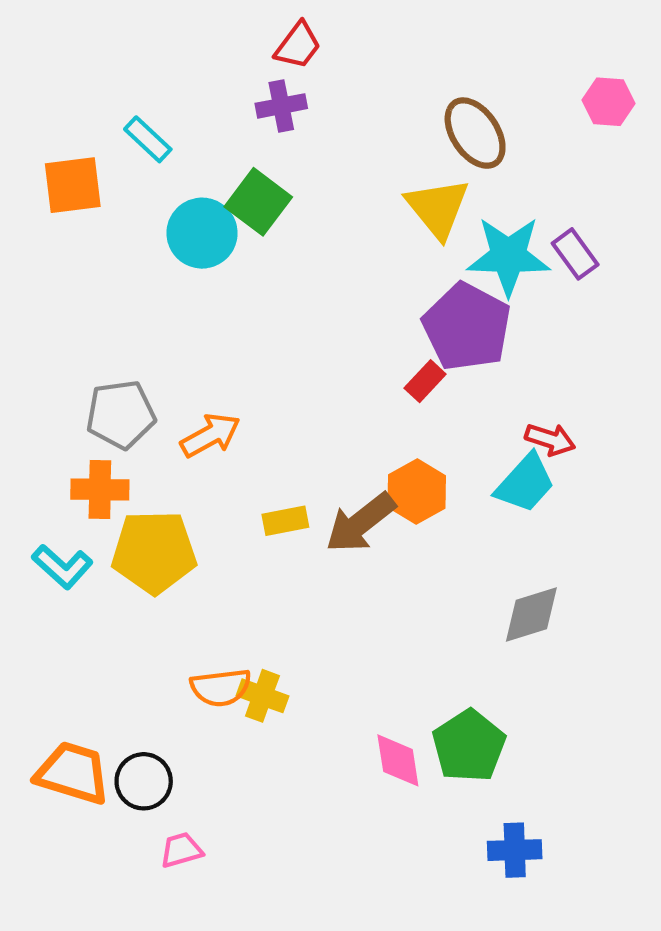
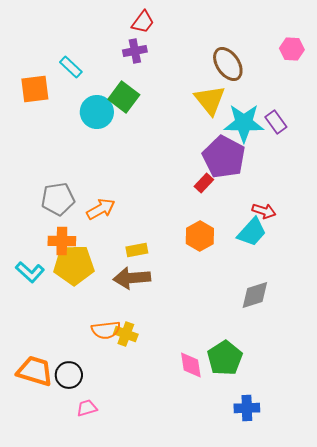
orange cross: (100, 489) -> (62, 241), moved
brown arrow: (360, 523) -> (132, 278), moved, turned 33

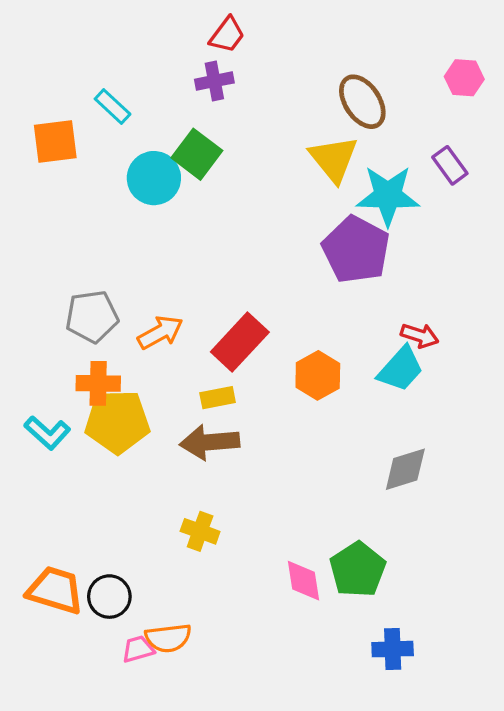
purple rectangle: (276, 122) -> (450, 165), moved
red rectangle: (204, 183) -> (240, 342), moved, size x1.8
orange semicircle: (106, 330) -> (168, 638), moved

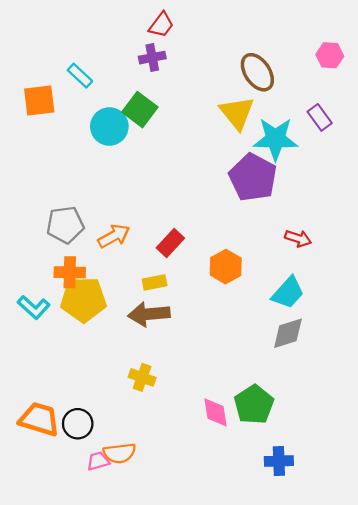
red rectangle: (240, 342) -> (170, 243), size x0.7
cyan trapezoid: (401, 369) -> (288, 293), moved

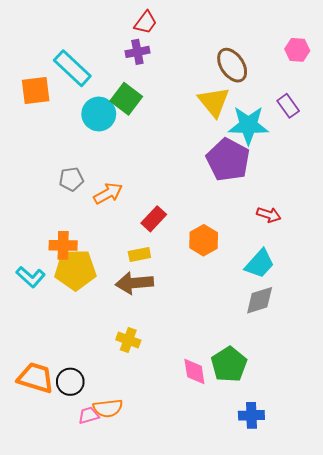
cyan rectangle: (80, 76) -> (72, 68), size x1.6
gray pentagon: (65, 225) -> (71, 179), moved, size x0.7
orange arrow: (114, 236) -> (108, 193), moved

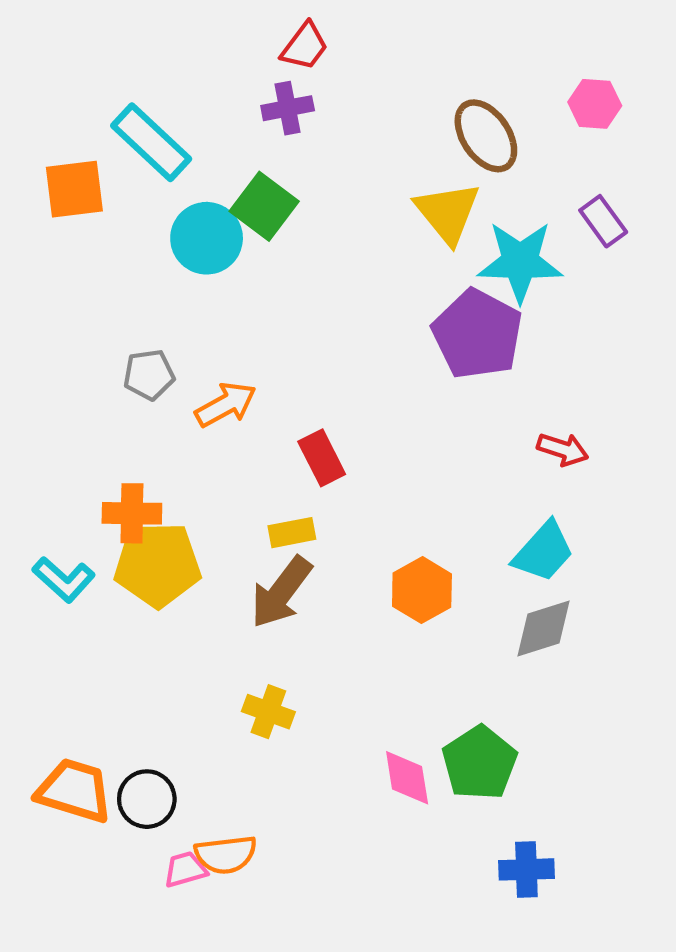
pink hexagon: (297, 50) -> (595, 104), moved
red rectangle: (154, 219) -> (322, 458), turned -70
orange hexagon: (204, 240) -> (422, 590), moved
brown arrow: (134, 283) -> (281, 592), turned -48

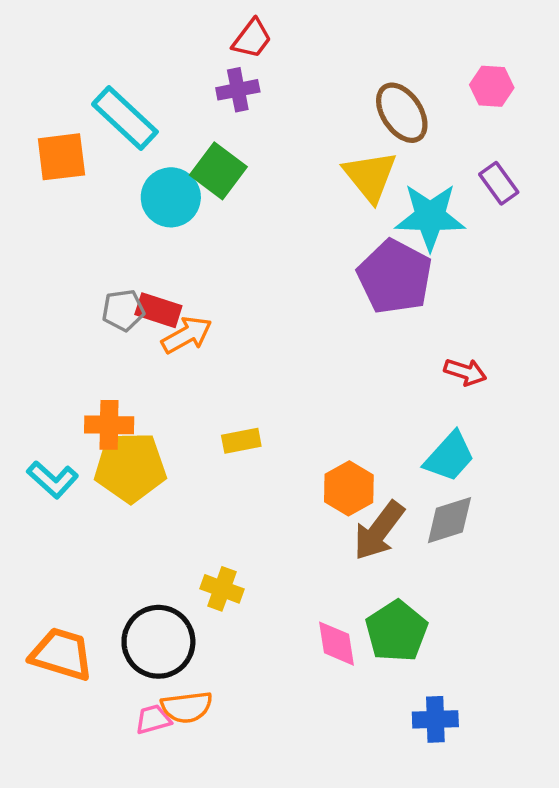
red rectangle: (322, 458) -> (158, 310), moved, turned -45
brown arrow: (281, 592) -> (379, 531), moved
black circle: (147, 799) -> (158, 642), moved, size x1.5

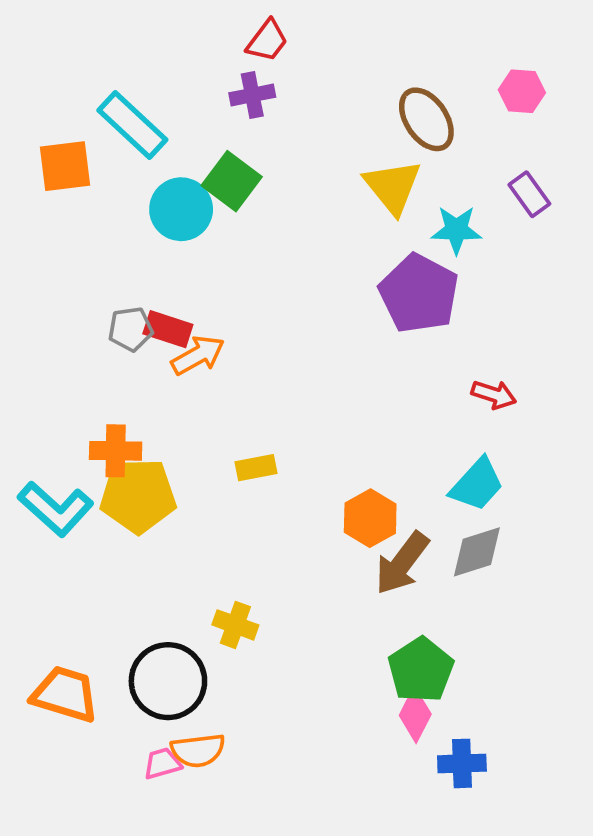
cyan star: (430, 217) -> (456, 230), size x0.7
cyan L-shape: (53, 480) -> (56, 509), size x1.4
pink diamond: (337, 644) -> (415, 715), moved, turned 36

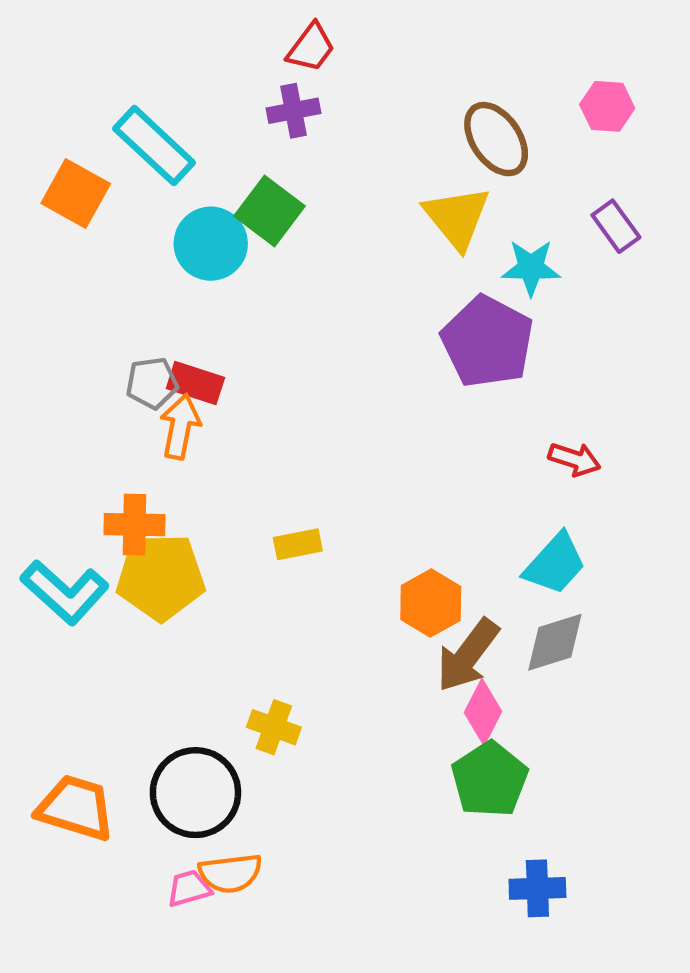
orange square: (65, 166) -> (76, 194), turned 36
orange arrow: (198, 355) -> (180, 427), moved, turned -50
pink diamond: (415, 715) -> (483, 712), moved

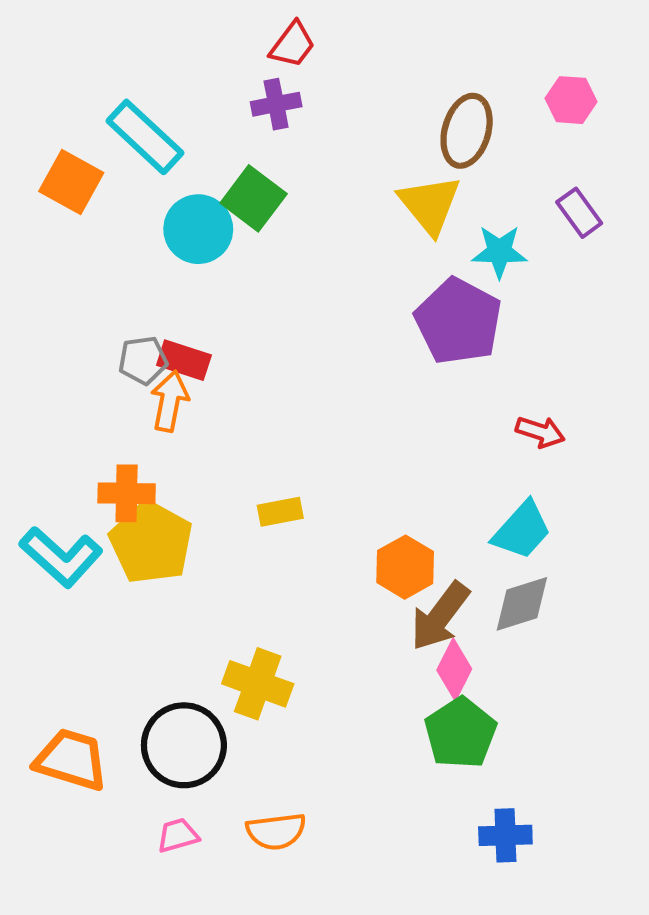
brown ellipse: (496, 139) -> (467, 131), turned 50
yellow pentagon: (161, 577) -> (151, 543), turned 30
yellow cross: (274, 727) -> (258, 684), size x1.4
orange semicircle: (230, 873) -> (276, 831), moved

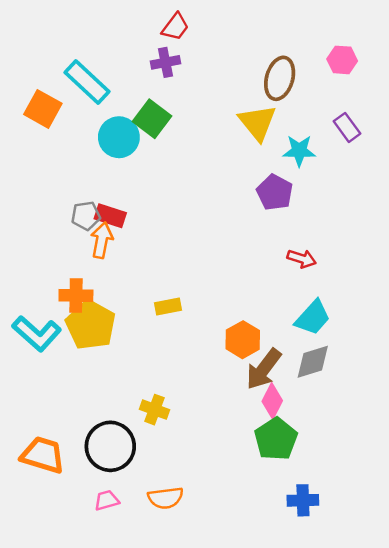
purple pentagon: (458, 321) -> (275, 192), size x0.7
red arrow: (540, 432) -> (302, 259), moved
yellow cross: (258, 684) -> (154, 410), size x0.7

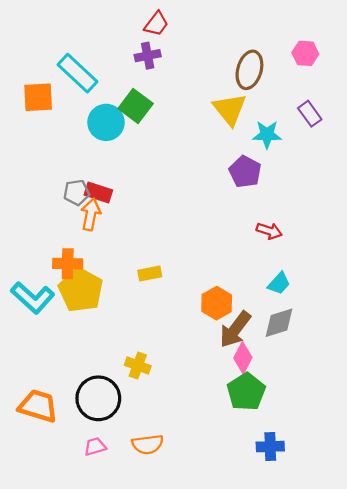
orange square: (43, 109) -> (38, 97), turned -32
cyan trapezoid: (313, 318) -> (279, 283), size x0.7

